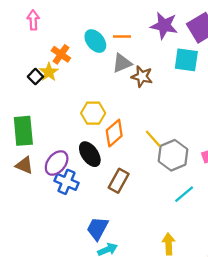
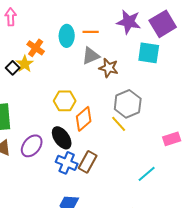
cyan ellipse: (95, 41) -> (67, 36), turned 40
gray hexagon: (173, 155) -> (128, 104), moved
blue cross: (67, 182) -> (67, 163), moved

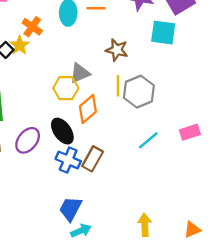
gray triangle: (91, 56) -> (80, 73), moved
yellow line: (119, 124) -> (118, 86), moved, turned 42
cyan line: (147, 174) -> (148, 140), moved

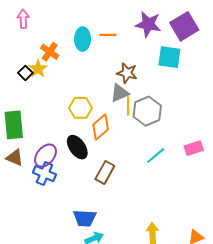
gray triangle: (80, 73) -> (120, 93), moved
blue cross: (68, 160) -> (44, 174), moved
blue trapezoid: (70, 209) -> (85, 218), turned -115

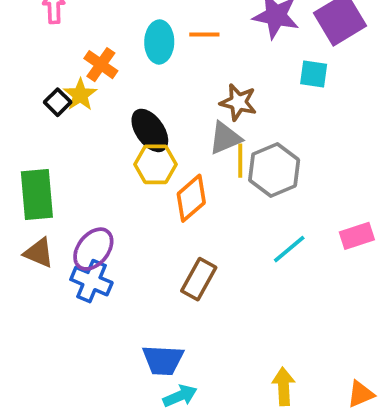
cyan square: (169, 57) -> (314, 74), size x0.7
black ellipse: (77, 147) -> (150, 130), moved

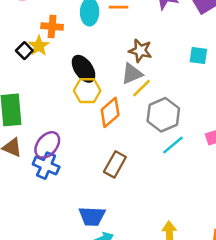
orange cross: (101, 65) -> (52, 26), turned -30
cyan square: (314, 74) -> (198, 56), moved
yellow line: (240, 161) -> (142, 88), turned 45
gray hexagon: (274, 170) -> (163, 115), moved

